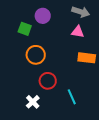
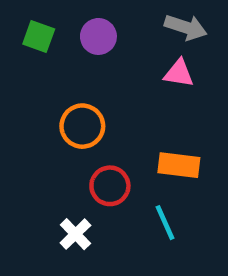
green square: (25, 29) -> (39, 36), moved
orange rectangle: (87, 58) -> (179, 165), moved

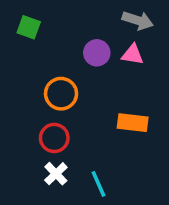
purple circle: (98, 36) -> (97, 53), moved
red circle: (110, 186) -> (54, 138), moved
cyan line: (165, 223) -> (98, 184), moved

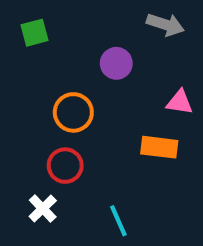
green square: (29, 27) -> (34, 33), turned -35
pink triangle: (133, 55) -> (180, 102), moved
white cross: (56, 174) -> (43, 209), moved

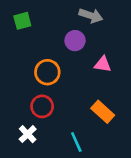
gray arrow: (165, 24) -> (91, 16), moved
pink triangle: (180, 102) -> (103, 64), moved
orange rectangle: (159, 147) -> (103, 112), moved, turned 35

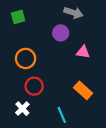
orange circle: (47, 72) -> (26, 58), moved

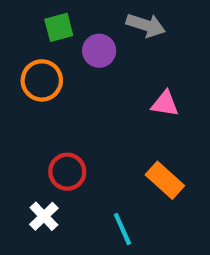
green square: (18, 17) -> (59, 27), moved
purple circle: (61, 33) -> (99, 51), moved
orange circle: (26, 58) -> (42, 80), moved

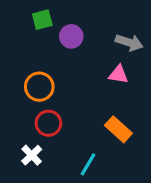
gray arrow: (146, 25) -> (129, 42), moved
orange circle: (42, 80) -> (39, 87), moved
cyan line: (122, 229) -> (88, 164), turned 55

